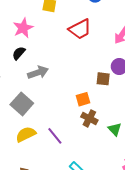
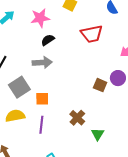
black semicircle: (19, 53) -> (48, 40), moved
orange square: (83, 99) -> (42, 99), moved
purple line: (55, 136) -> (41, 125), turned 30

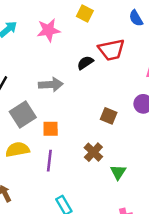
black semicircle: (48, 40) -> (85, 63), moved
brown square: (100, 85) -> (109, 116), moved

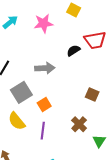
orange square: (51, 129) -> (44, 104), turned -32
yellow semicircle: (17, 150) -> (17, 121), turned -120

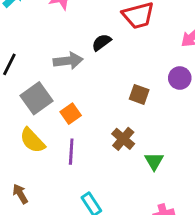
black semicircle: (73, 51) -> (101, 42), moved

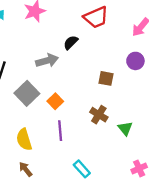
yellow semicircle: (32, 140) -> (24, 140), moved, turned 35

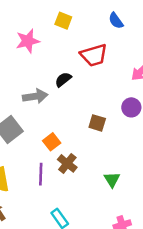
orange square: (55, 101) -> (52, 142), moved
brown cross: (99, 115) -> (67, 163), moved

